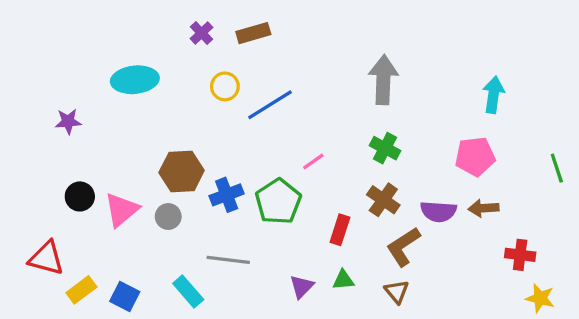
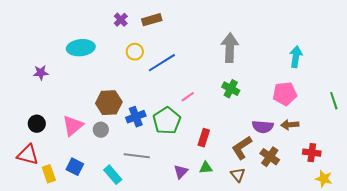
black circle: (80, 196) -> (37, 124), moved
brown cross: (383, 200) -> (270, 157), moved
yellow rectangle: (81, 290) -> (49, 174), turned -72
blue square: (125, 297) -> (75, 167), moved

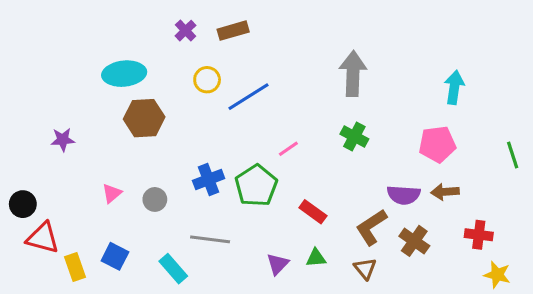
purple star: (41, 73) -> (63, 140), moved
brown hexagon: (109, 103) -> (144, 118), moved
black circle: (37, 124) -> (23, 204), moved
pink triangle: (73, 126) -> (112, 193), size x0.6
red rectangle: (204, 138) -> (313, 212), turned -72

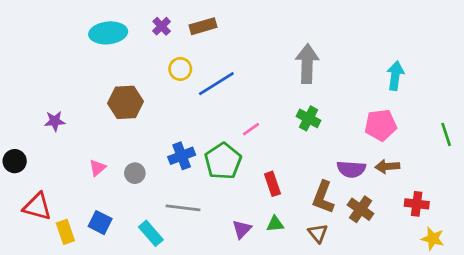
cyan ellipse: (124, 74) -> (108, 33), moved
black circle: (23, 204) -> (15, 161), moved
red rectangle: (313, 212) -> (272, 184), turned 35
brown L-shape: (371, 227) -> (323, 197), turned -36

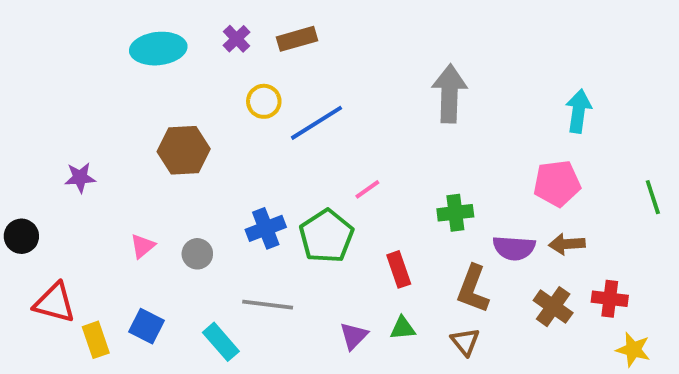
green cross: (308, 118) -> (455, 213), moved, turned -35
brown cross: (361, 209) -> (553, 307), moved

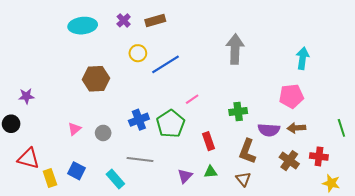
purple star: (80, 178) -> (26, 96), moved
green line: (653, 197) -> (341, 128), moved

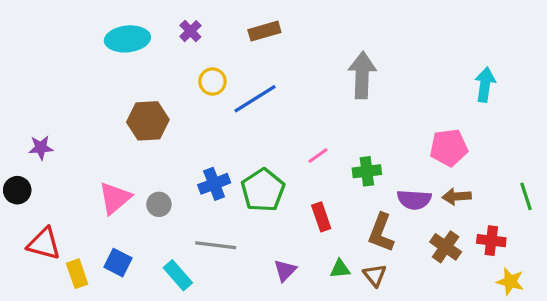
brown rectangle: (155, 20) -> (264, 31), moved
cyan arrow: (303, 58) -> (485, 85), moved
pink line: (192, 99) -> (318, 156), moved
pink triangle: (74, 129) -> (115, 198), size x1.6
green triangle: (211, 172) -> (340, 269), moved

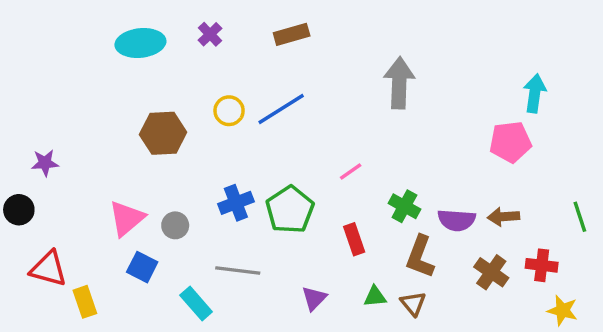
yellow circle: (212, 81) -> (229, 111), moved
pink pentagon: (449, 148) -> (510, 142), moved
green cross: (367, 171) -> (404, 206), moved, turned 36
blue square: (118, 263) -> (142, 267), moved

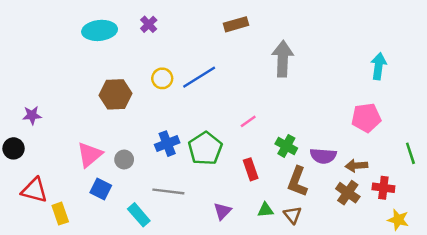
brown rectangle: (292, 34) -> (236, 24), moved
pink pentagon: (510, 142) -> (366, 118), moved
brown arrow: (503, 217) -> (356, 166), moved

